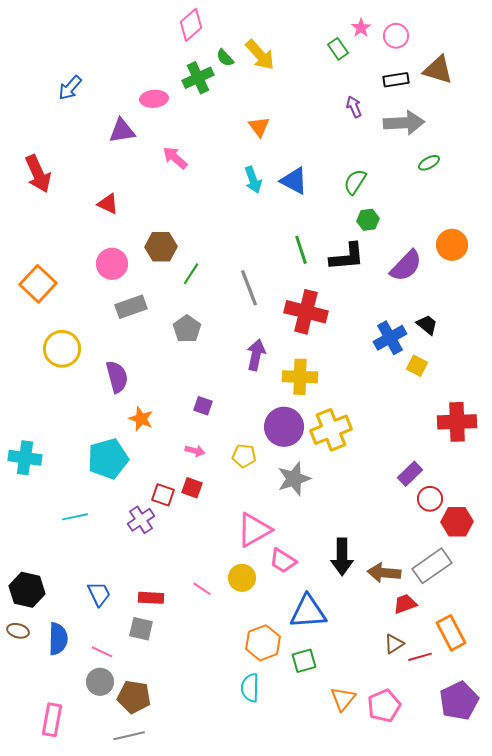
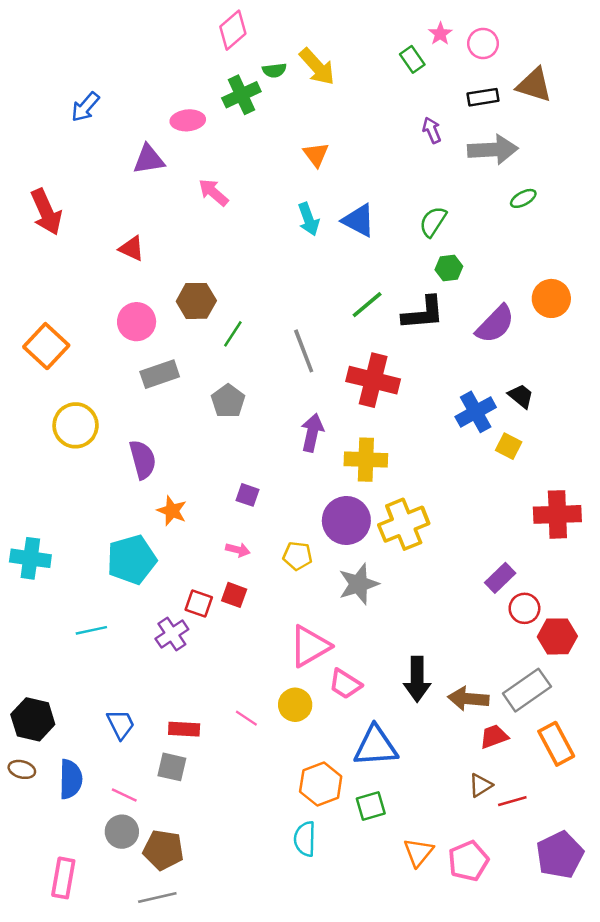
green semicircle: (225, 58) -> (274, 70), turned -54
green line: (301, 250) -> (367, 305), turned 68
orange rectangle: (451, 633) -> (556, 744), moved

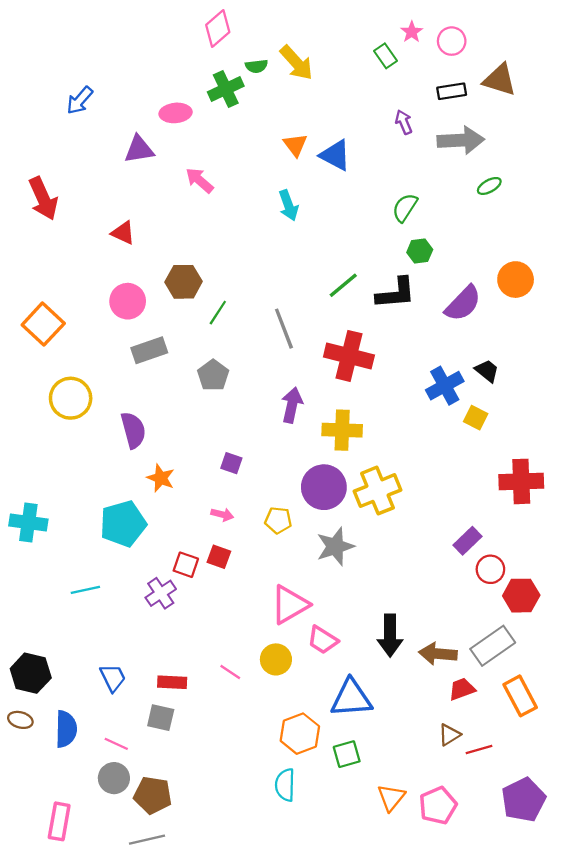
blue triangle: (359, 220) -> (335, 155), moved

